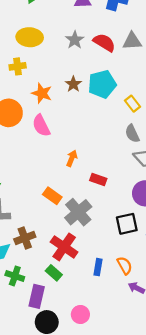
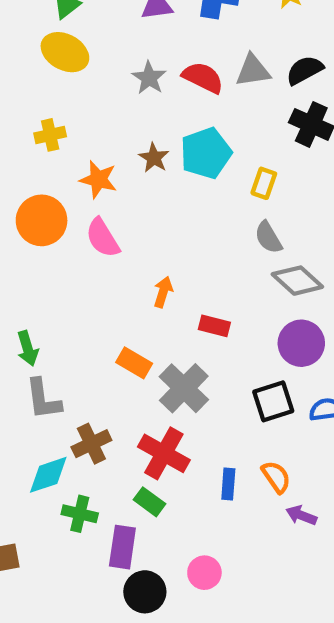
yellow ellipse: (30, 37) -> (65, 52), moved, turned 30
yellow rectangle: (132, 104) -> (264, 183), turned 63

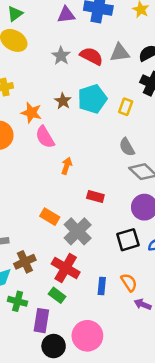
yellow rectangle: (264, 183) -> (126, 107), moved
pink semicircle: (103, 238) -> (45, 137), moved
orange arrow: (163, 292) -> (67, 166), moved
pink circle: (204, 573) -> (87, 336), size x1.6

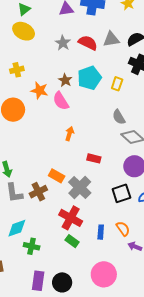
pink semicircle: (45, 137) -> (61, 101), moved
brown cross: (25, 262) -> (38, 192), moved
green rectangle: (57, 295) -> (72, 241), moved
purple rectangle: (41, 321) -> (38, 281), moved
pink circle: (87, 336) -> (104, 274), moved

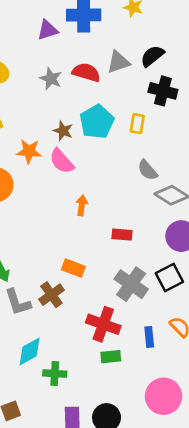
gray cross: (80, 187) -> (131, 284), moved
green rectangle: (72, 241) -> (111, 357), turned -32

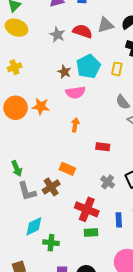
orange star: (29, 151) -> (41, 106), moved
pink semicircle: (62, 161) -> (76, 92), moved, turned -60
gray cross: (131, 284) -> (108, 182), size x0.6

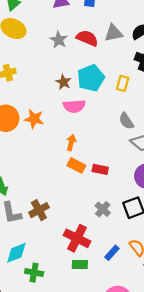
orange rectangle: (67, 169) -> (76, 165), moved
blue rectangle: (119, 220) -> (112, 253), turned 40

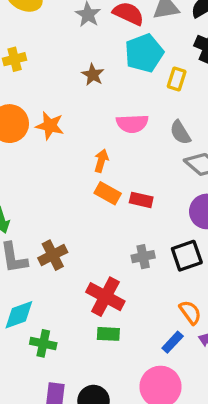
cyan pentagon: (91, 78) -> (144, 53), moved
pink semicircle: (74, 106) -> (132, 124), moved
gray cross: (103, 209) -> (143, 257), turned 35
blue rectangle: (112, 253) -> (173, 342), moved

